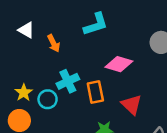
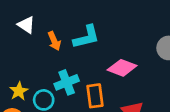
cyan L-shape: (96, 24) -> (86, 37), moved

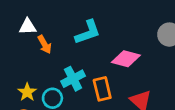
white triangle: (26, 25) -> (28, 27), turned -30
orange arrow: (54, 41) -> (45, 44), moved

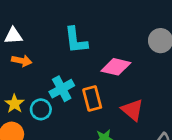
cyan L-shape: (88, 32) -> (76, 40), turned 104
orange arrow: (45, 44) -> (22, 61), moved, turned -48

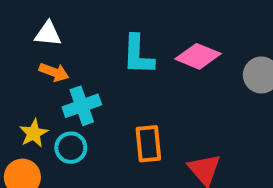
pink diamond: (116, 67) -> (198, 56), moved
cyan cross: (62, 89) -> (82, 106), moved

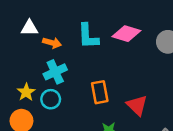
orange arrow: (54, 72) -> (52, 43), moved

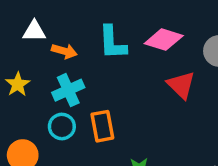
yellow star: (26, 92) -> (18, 84), moved
orange rectangle: (100, 92) -> (102, 126), moved
red triangle: (137, 105) -> (181, 85), moved

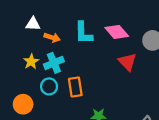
pink diamond: (164, 40) -> (117, 32), turned 30
yellow star: (18, 84) -> (31, 62), moved

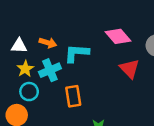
white triangle: (33, 24) -> (19, 46), moved
cyan L-shape: (83, 33) -> (77, 53), moved, turned 95
cyan circle: (49, 86) -> (29, 92), moved

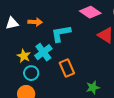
orange arrow: (48, 43) -> (35, 22), moved
white triangle: (19, 46) -> (12, 23), moved

